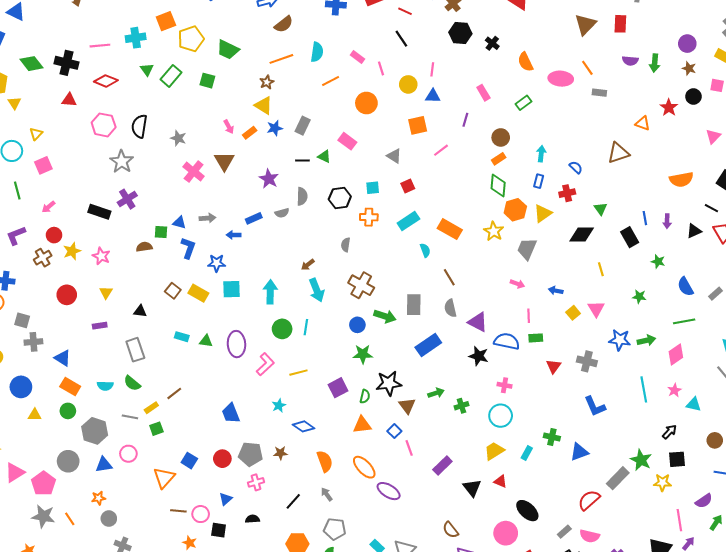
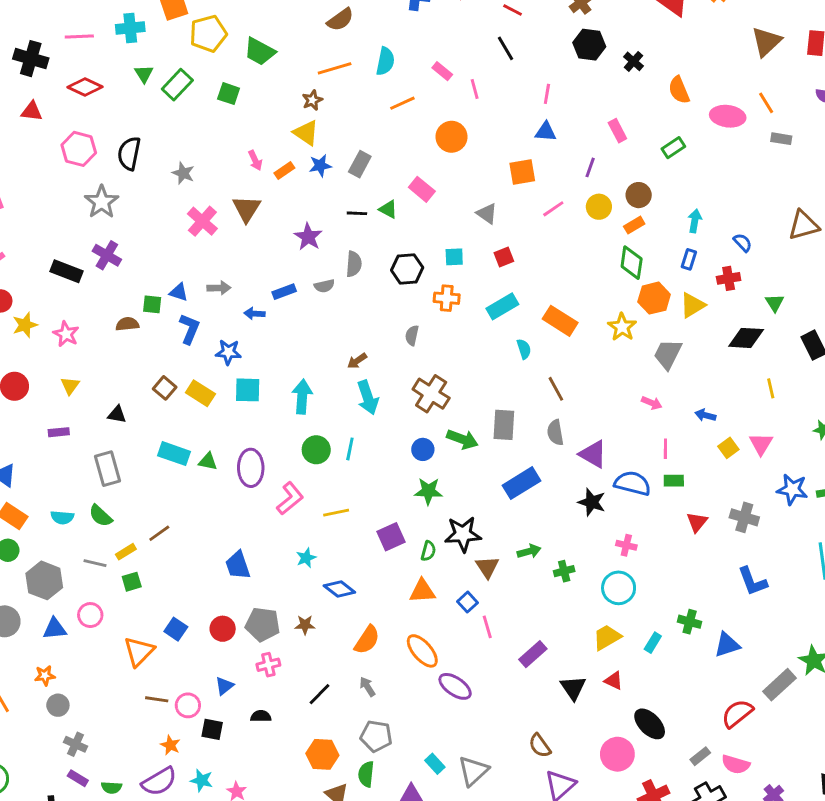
yellow circle: (408, 84) -> (599, 207), moved
purple cross: (127, 199) -> (107, 255), turned -30
cyan rectangle: (182, 337) -> (174, 454), size x1.5
orange semicircle: (325, 461) -> (367, 640), turned 50

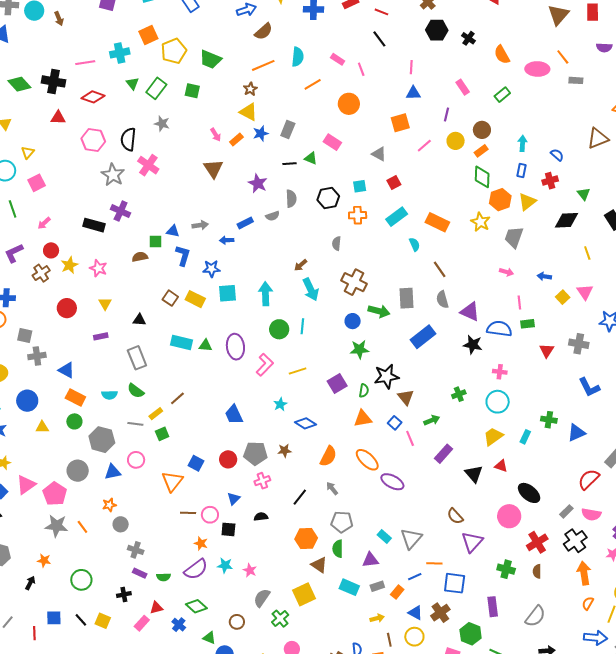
gray star: (183, 173) -> (162, 124), moved
pink cross: (202, 221) -> (148, 165), moved
green arrow: (529, 551) -> (432, 420), moved

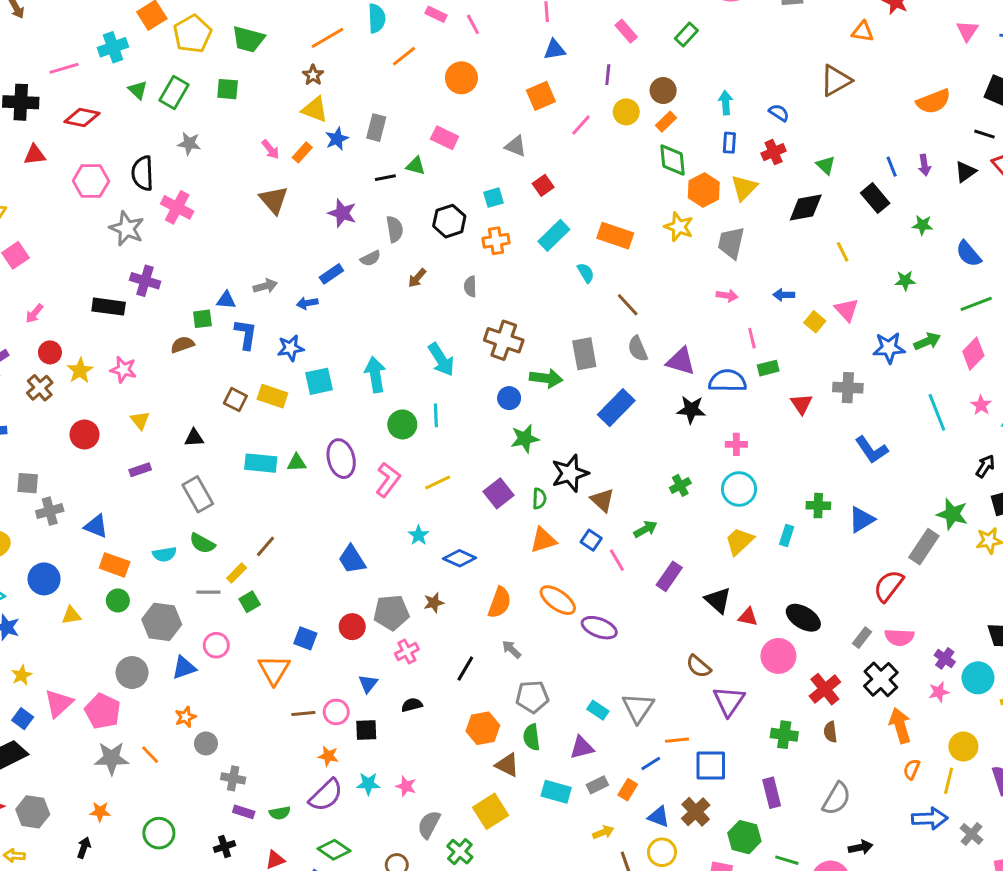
brown arrow: (301, 265) -> (417, 278), moved
red triangle: (501, 466) -> (748, 617), moved

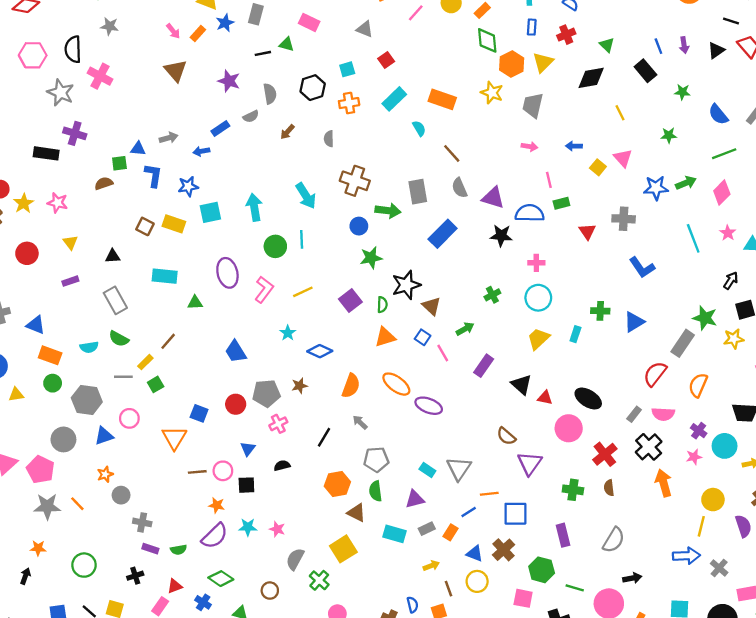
green triangle: (297, 463) -> (195, 303), moved
orange semicircle: (912, 769) -> (698, 385), moved, size x1.5

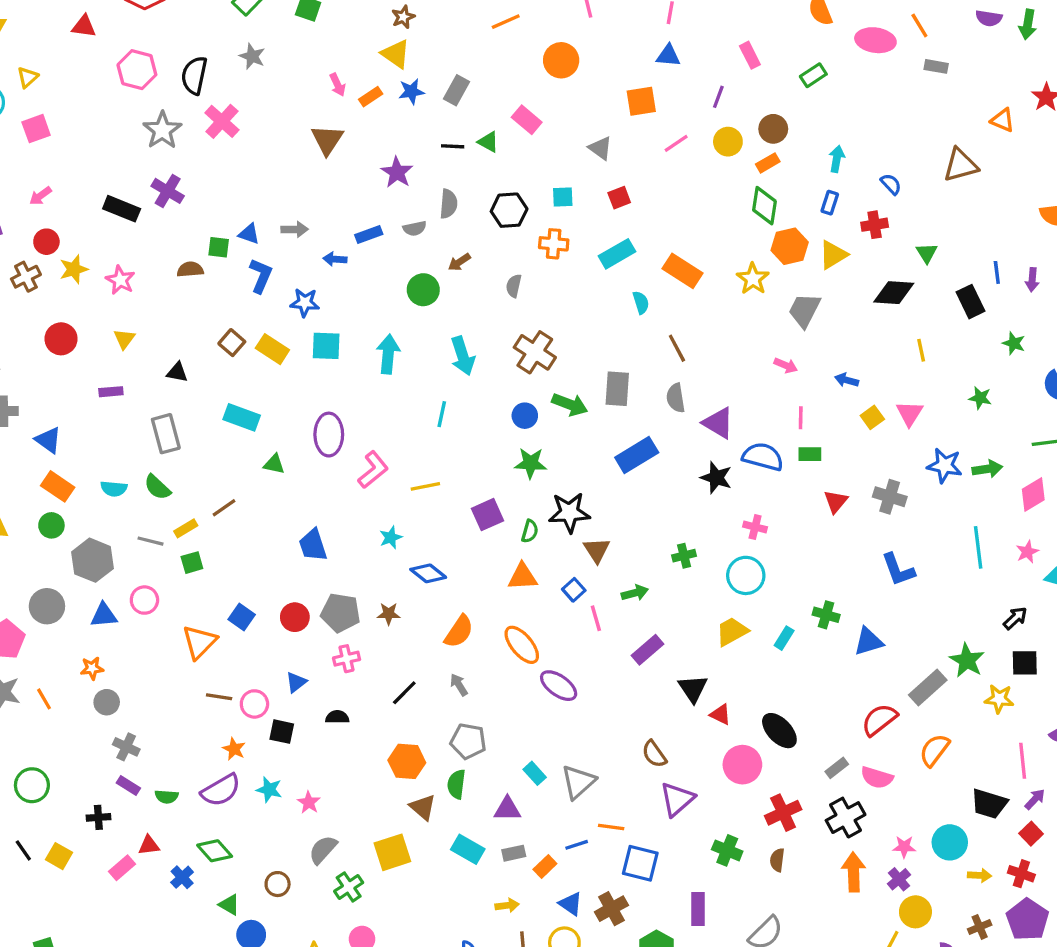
green circle: (275, 246) -> (423, 290), moved
purple cross: (699, 431) -> (899, 879), moved

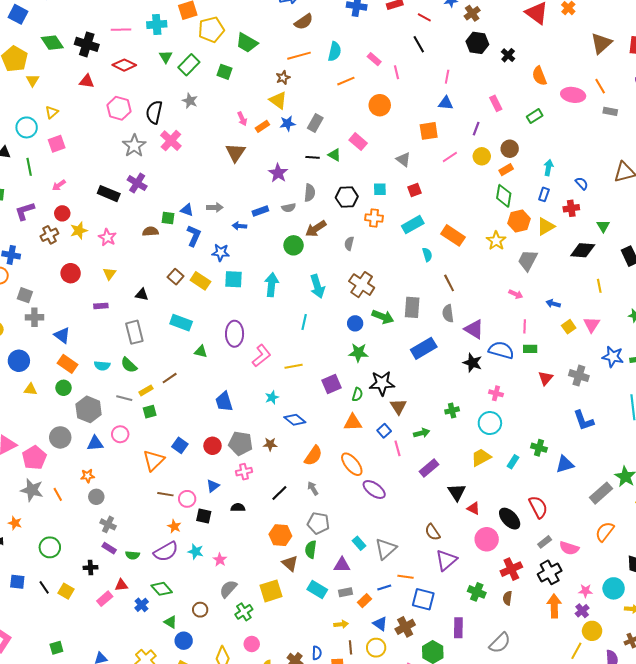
brown arrow: (459, 262) -> (316, 229), size x1.5
red semicircle: (879, 720) -> (538, 507), moved, turned 100

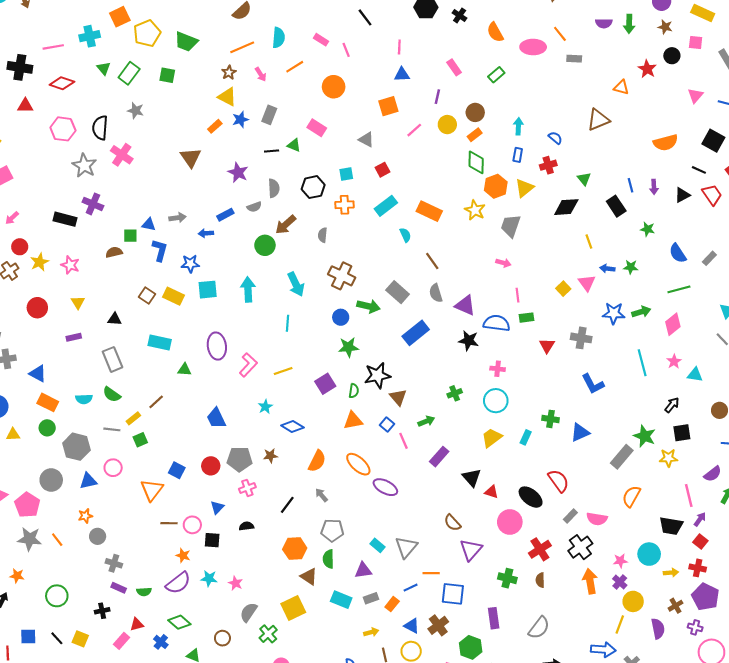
pink arrow: (242, 119) -> (261, 74), moved
blue arrow: (553, 304) -> (607, 269), moved
gray rectangle: (412, 307) -> (398, 292), turned -45

